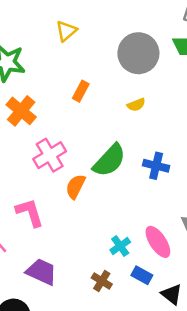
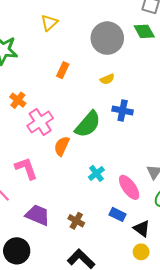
orange cross: (21, 111) -> (18, 100), moved, size x0.7
blue cross: (156, 166) -> (123, 110), moved
cyan cross: (120, 246) -> (96, 173), moved
brown cross: (102, 281) -> (76, 221), moved

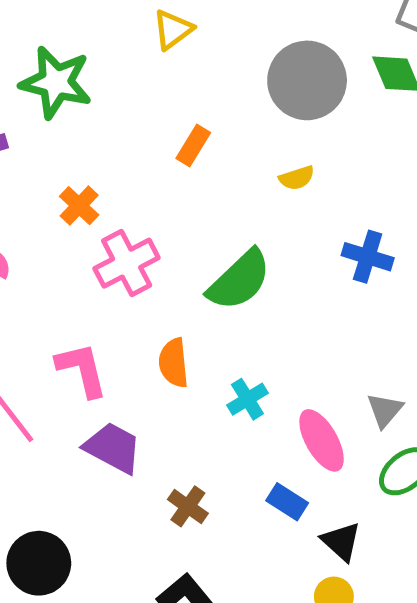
blue cross: (123, 110) -> (368, 257), moved
orange semicircle: (62, 146) -> (174, 363), moved, turned -36
purple trapezoid: (38, 215) -> (113, 448), moved

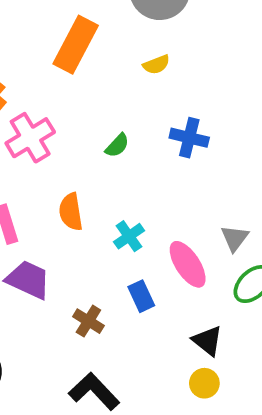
orange rectangle: (193, 145) -> (76, 45), size x1.8
blue cross: (368, 257) -> (189, 138), moved
green semicircle: (239, 280) -> (117, 145), size x0.5
blue rectangle: (287, 502) -> (141, 296), moved, turned 36

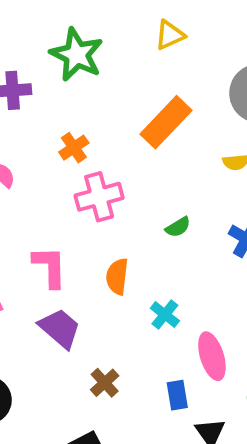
cyan cross: (129, 236) -> (165, 315), turned -32
blue rectangle: (141, 296) -> (177, 395), moved

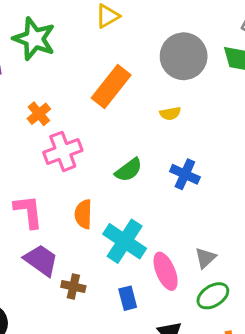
green semicircle: (178, 227) -> (129, 170), size x1.4
cyan cross: (165, 315) -> (125, 241), size x1.8
brown cross: (105, 383) -> (73, 287), moved, turned -30
blue rectangle: (177, 395) -> (128, 298), moved

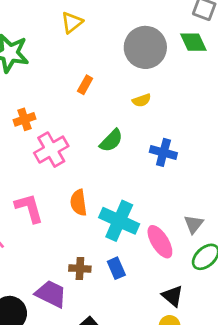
orange rectangle: (111, 86) -> (85, 85), size x0.5
orange cross: (39, 114) -> (25, 119), turned 30
green semicircle: (129, 170) -> (111, 141), moved
purple trapezoid: (41, 260) -> (51, 294), moved
blue rectangle: (128, 298) -> (116, 268), moved

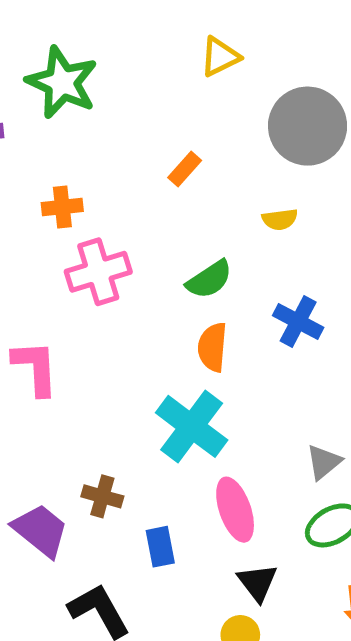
yellow triangle: (72, 22) -> (220, 57), moved
orange semicircle: (79, 203) -> (212, 347), moved
pink ellipse: (160, 242) -> (235, 510), moved
blue rectangle: (116, 268) -> (160, 547), moved

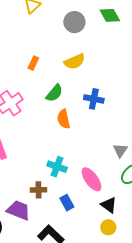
gray circle: (308, 126) -> (74, 22), size x0.7
orange rectangle: (185, 169) -> (33, 63), moved
yellow semicircle: (280, 219) -> (75, 62), size x1.5
cyan cross: (192, 426) -> (57, 167), moved, size x0.7

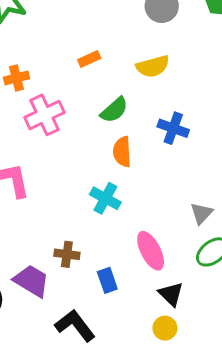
orange rectangle: (33, 63) -> (89, 59), turned 32
cyan cross: (57, 167) -> (105, 198), moved

